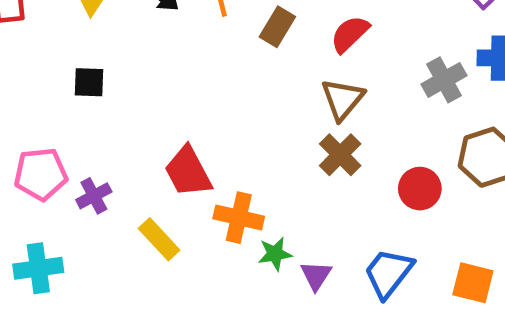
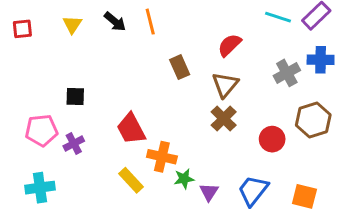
brown rectangle: (277, 27) -> (180, 67), moved, turned -55
black square: (89, 82) -> (75, 96), moved
yellow rectangle: (159, 239) -> (131, 180), moved

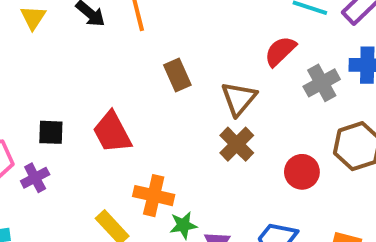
red semicircle: (230, 45) -> (280, 51), moved
black square: (75, 96) -> (51, 132), moved
red trapezoid: (131, 129) -> (112, 132), moved

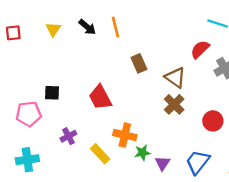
brown triangle: (239, 99) -> (175, 77), turned -35
black square: (51, 132) -> (52, 93), moved
purple cross: (35, 178) -> (68, 136), moved

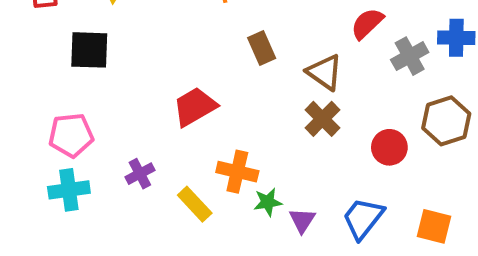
black square: (52, 93) -> (89, 50), moved, size x1.5
red trapezoid: (100, 97) -> (195, 107), turned 88
cyan cross: (27, 160) -> (69, 190), moved

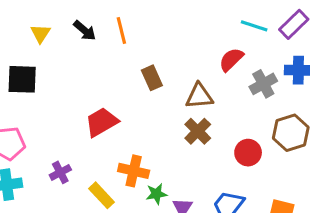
brown triangle: (325, 72) -> (199, 96), turned -40

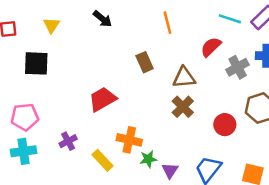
black arrow: (85, 30) -> (102, 19), moved
orange line: (121, 30) -> (167, 23), moved

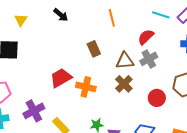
gray cross: (238, 67) -> (149, 59), moved
orange cross: (129, 140) -> (86, 87), moved
purple cross: (68, 141) -> (34, 111), size x1.5

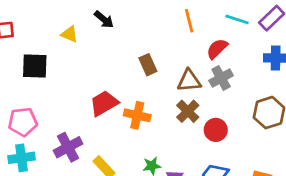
orange line: (112, 18) -> (189, 21), moved
yellow triangle: (21, 20) -> (69, 34), moved, turned -40
red circle: (157, 98) -> (216, 130), moved

